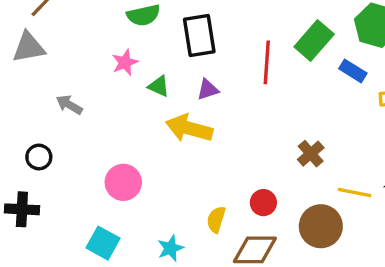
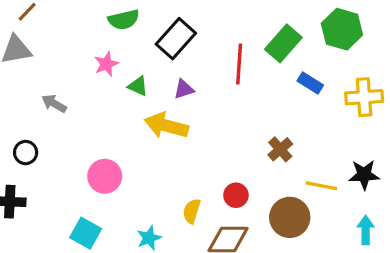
black rectangle: (199, 35) -> (176, 39), turned 51
blue rectangle: (353, 71) -> (310, 83), moved

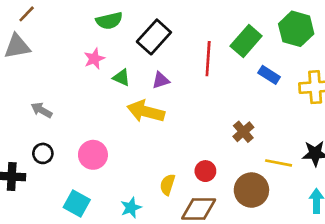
gray arrow: (54, 103) -> (41, 110), moved
black circle: (26, 153) -> (43, 153), moved

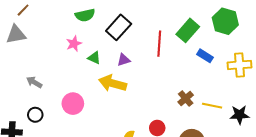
pink circle: (93, 155) -> (73, 104), moved
yellow line: (279, 163) -> (212, 106), moved

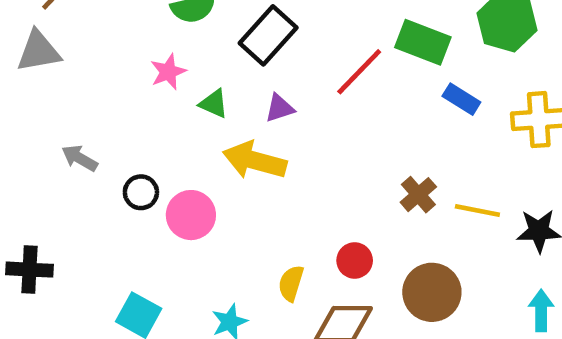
green rectangle: (188, 30) -> (423, 42), turned 70
red line: (159, 44) -> (359, 72), turned 40
pink circle: (73, 104) -> (191, 215), moved
black circle: (35, 115) -> (141, 192), moved

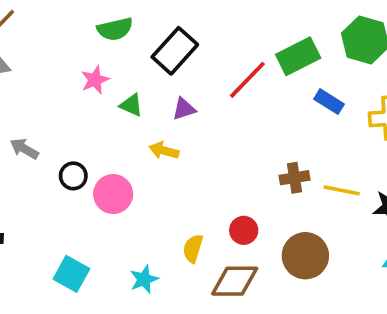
green rectangle: (423, 42) -> (298, 56), turned -48
yellow arrow: (255, 160) -> (164, 151), size x0.6
brown cross: (418, 195) -> (294, 178), turned 32

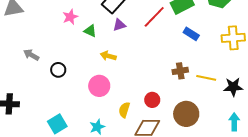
blue rectangle: (329, 102) -> (191, 34), moved
purple triangle: (184, 109) -> (119, 25), moved
pink circle: (113, 194) -> (99, 86), moved
cyan square: (71, 274) -> (57, 124), turned 30

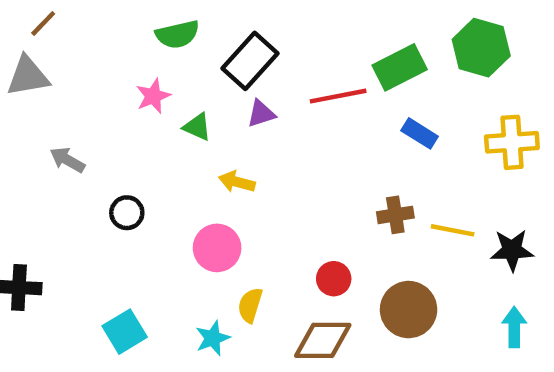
red line: (154, 17) -> (338, 96), turned 35
gray arrow: (31, 55) -> (67, 160), moved
yellow semicircle: (124, 110) -> (250, 305), moved

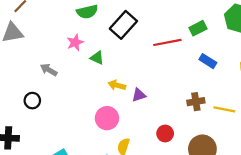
green rectangle: (400, 67) -> (198, 28), size x0.7
purple triangle: (261, 114) -> (139, 95), moved
gray arrow: (67, 160) -> (49, 70), moved
black circle: (127, 213) -> (32, 101), moved

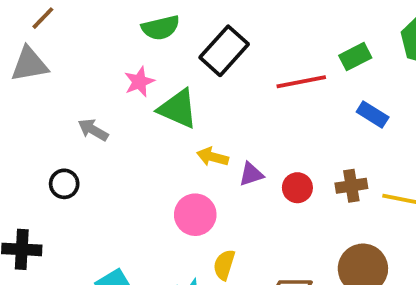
green triangle: (97, 58) -> (178, 109), size x1.6
red circle: (165, 134) -> (297, 188), moved

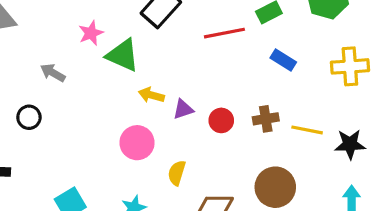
yellow semicircle: (224, 265) -> (177, 173), moved

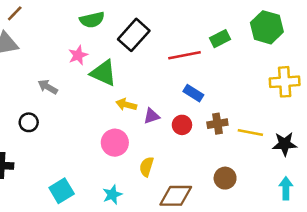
blue rectangle: (283, 60) -> (193, 93), moved
brown circle: (275, 187) -> (225, 178), size x0.7

